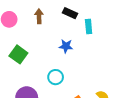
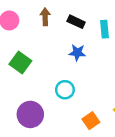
black rectangle: (70, 13) -> (76, 22), moved

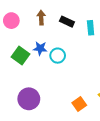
blue star: (77, 53) -> (40, 48), moved
cyan circle: (65, 90) -> (58, 56), moved

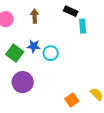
black rectangle: (67, 22) -> (71, 11), moved
purple circle: (29, 99) -> (23, 82), moved

